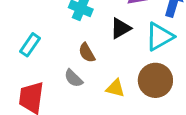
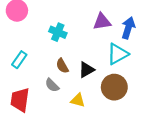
black triangle: (120, 28) -> (86, 70), moved
yellow triangle: (115, 88) -> (78, 100), moved

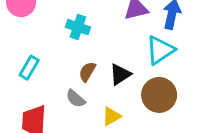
brown semicircle: (62, 66) -> (87, 72), turned 64
yellow triangle: (78, 100) -> (112, 116), turned -40

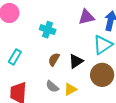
gray semicircle: (76, 99) -> (52, 86), moved

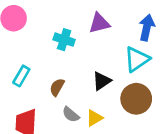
purple triangle: (86, 17) -> (99, 23), moved
brown semicircle: (54, 59) -> (57, 87), moved

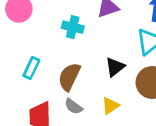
brown semicircle: (57, 87) -> (69, 77), size x1.5
gray semicircle: (71, 114) -> (73, 106), moved

